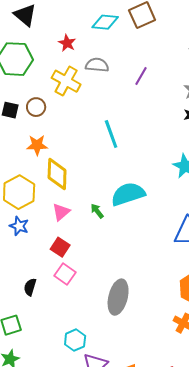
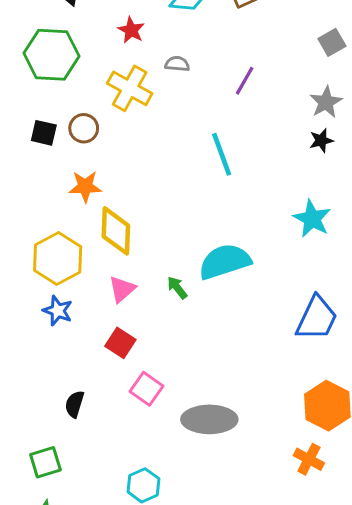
gray semicircle: (97, 65) -> (177, 64), size x0.7
cyan line: (111, 134) -> (222, 154), moved
pink square: (65, 274) -> (147, 389), moved
gray ellipse: (118, 297) -> (209, 419), turned 76

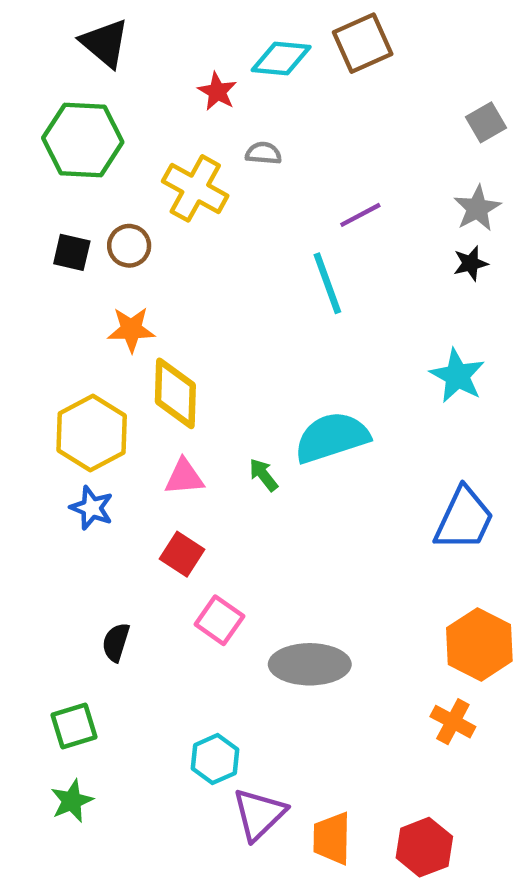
red star: (131, 30) -> (217, 92), moved
purple line: (245, 81) -> (360, 215), moved, turned 32
pink triangle: (122, 289) -> (184, 477), turned 36

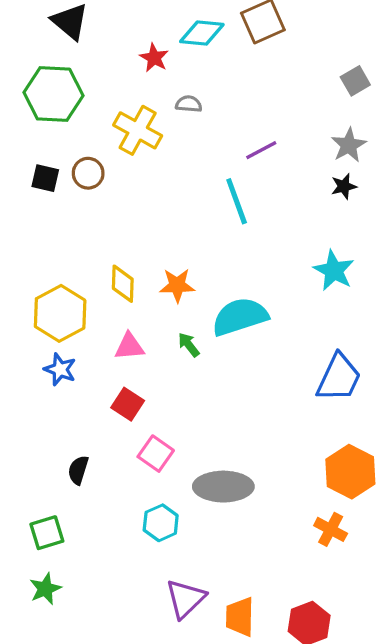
orange star: (131, 329) -> (177, 285), moved
yellow diamond: (175, 393) -> (123, 284), size x0.7
cyan hexagon: (215, 759) -> (161, 523), moved

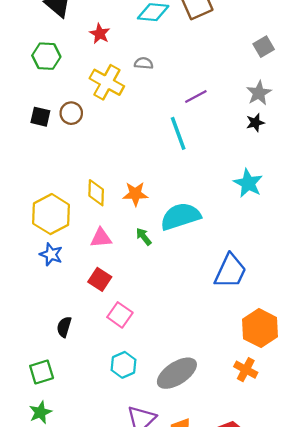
red star: (154, 58) -> (100, 34), moved
green hexagon: (53, 94) -> (46, 56), size x0.7
blue trapezoid: (339, 378) -> (230, 271), moved
gray ellipse: (223, 487) -> (177, 373), moved, turned -33

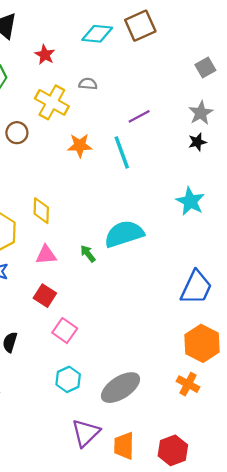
orange star: (135, 194) -> (80, 145), moved
blue trapezoid: (230, 271) -> (196, 287), moved

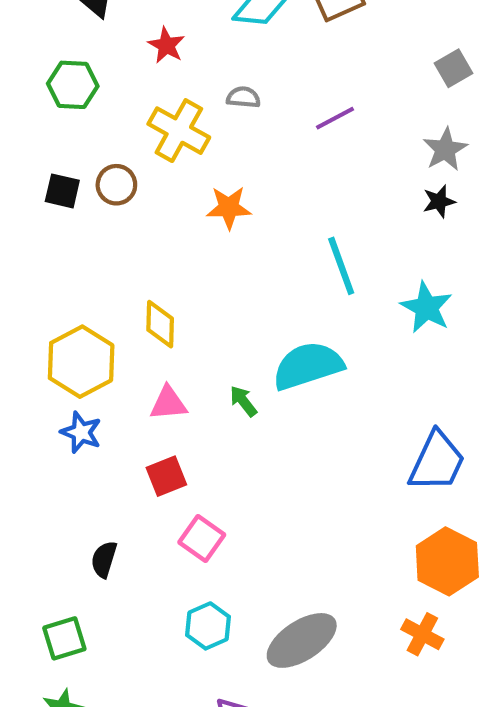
purple line: (139, 116) -> (335, 118), moved
cyan line: (122, 152) -> (341, 266), moved
red square: (45, 296) -> (166, 476), turned 35

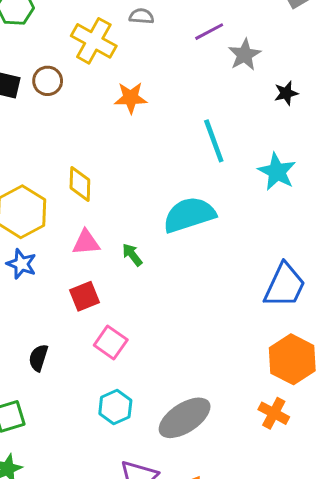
gray star: (445, 149) -> (245, 55), moved
green arrow: (243, 401) -> (132, 255), moved

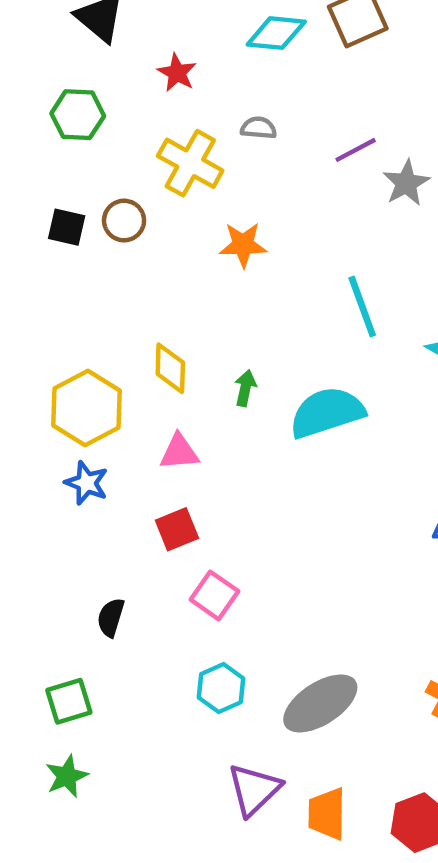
green arrow: (132, 255) -> (245, 388), moved, turned 50

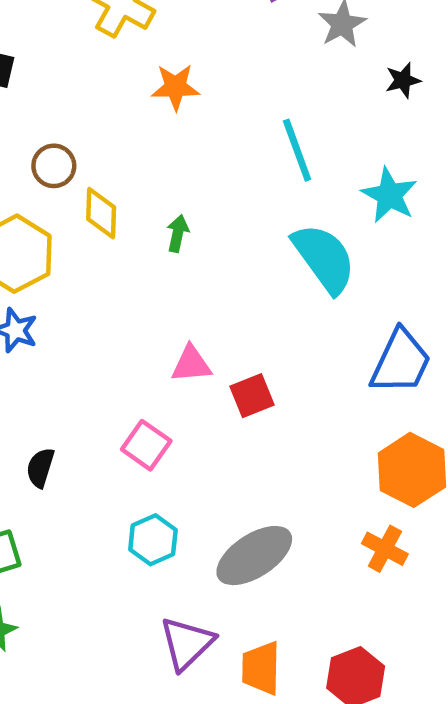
brown circle: (124, 221) -> (54, 166), moved
cyan semicircle: (327, 412) -> (324, 258), moved, turned 72
pink triangle: (179, 452) -> (191, 364), moved
red square: (177, 529) -> (252, 396), moved

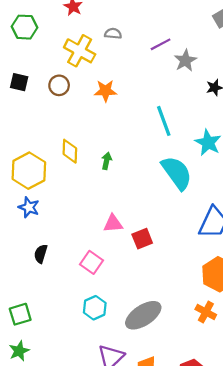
brown circle: (54, 166) -> (59, 85), moved
black semicircle: (40, 468) -> (41, 254), moved

